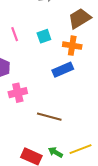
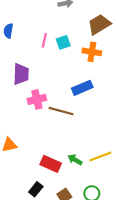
pink line: (15, 34) -> (44, 40), moved, turned 32
blue rectangle: (63, 70) -> (82, 88), moved
brown line: (49, 117) -> (61, 111), moved

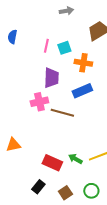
orange cross: (92, 52) -> (83, 63), moved
purple trapezoid: (21, 74) -> (51, 78), moved

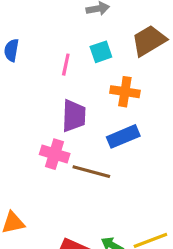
cyan square: (64, 48) -> (101, 52), moved
pink cross: (39, 102) -> (55, 154), turned 30

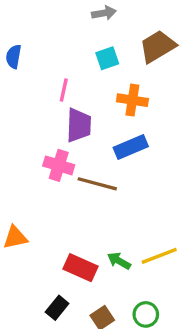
pink line: (66, 65) -> (64, 90), moved

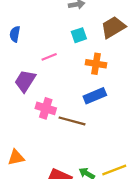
pink line: (64, 90) -> (49, 57), turned 56
purple trapezoid: (79, 125) -> (25, 81), moved, turned -150

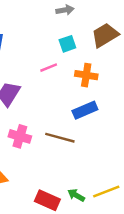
pink line: (49, 57) -> (49, 68), moved
pink cross: (46, 108) -> (20, 136), moved

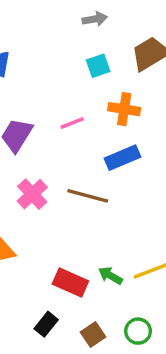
pink line: (49, 68) -> (72, 123), moved
pink cross: (20, 136) -> (32, 194), turned 30

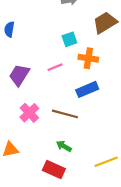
cyan square: (98, 66) -> (69, 39), moved
green arrow: (110, 276) -> (64, 146), moved

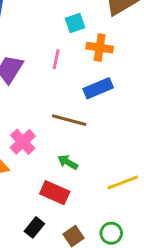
pink line: (55, 67) -> (56, 59), turned -56
pink cross: (29, 113) -> (23, 142), moved

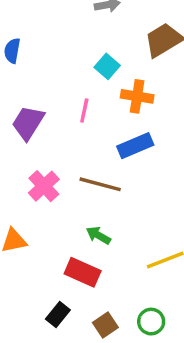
cyan square: (75, 23) -> (107, 66), turned -30
pink cross: (23, 142) -> (44, 186), moved

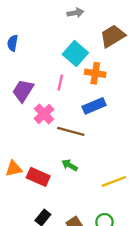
cyan square: (107, 66) -> (75, 54), size x1.5
pink cross: (44, 186) -> (44, 114), moved
red rectangle: (83, 272) -> (38, 177), moved

